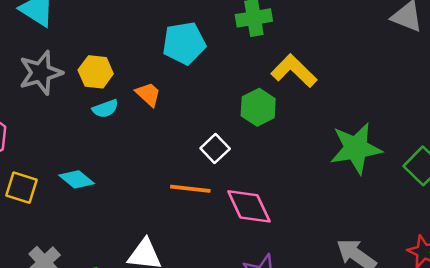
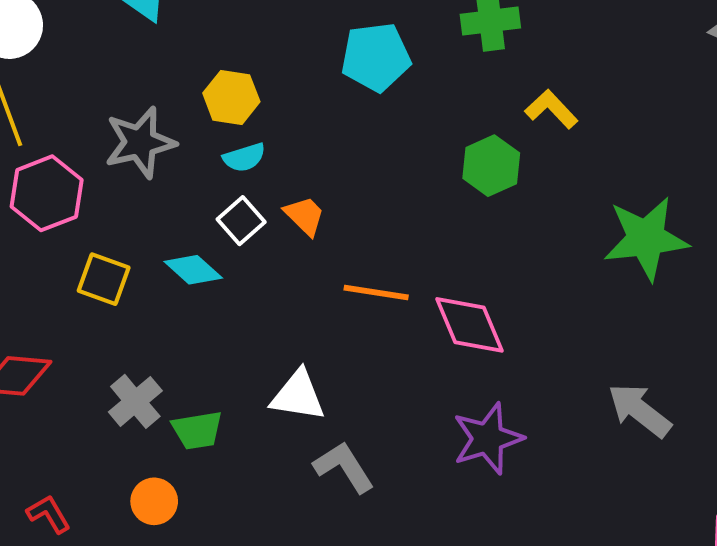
yellow L-shape: (294, 71) -> (551, 109), size x0.7
gray star: (41, 73) -> (140, 142), moved
orange trapezoid: (148, 94) -> (305, 216), moved
white square: (215, 149) -> (241, 221), moved

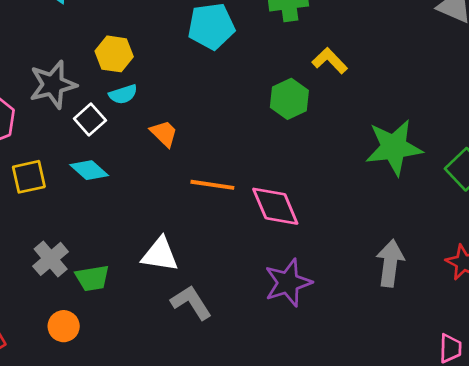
white square: (241, 221) -> (90, 119), moved
yellow square: (104, 279) -> (29, 177), turned -32
gray arrow: (639, 410) -> (390, 263), turned 60

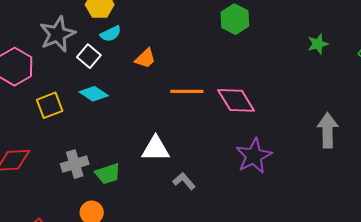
orange trapezoid: (164, 133) -> (145, 58), turned 100
green star: (394, 147) -> (318, 44), size x0.5
gray cross: (51, 259) -> (75, 164), turned 32
gray L-shape: (191, 302) -> (184, 181), size x0.7

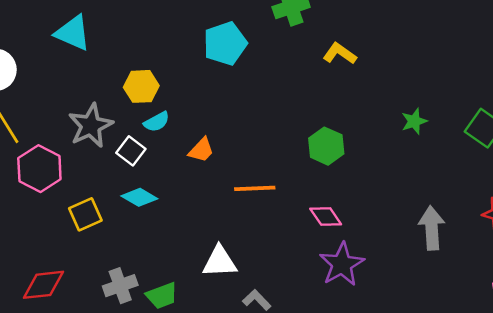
green hexagon: (235, 19) -> (326, 146), moved
pink diamond: (236, 100) -> (326, 216), moved, size x0.7

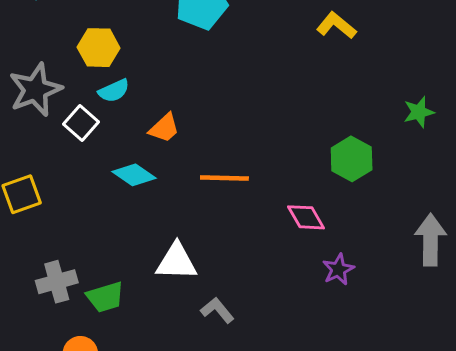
green hexagon: (326, 146) -> (352, 159), moved
cyan diamond: (139, 197) -> (134, 175), moved
purple star: (342, 264) -> (338, 269), moved, size x0.6

